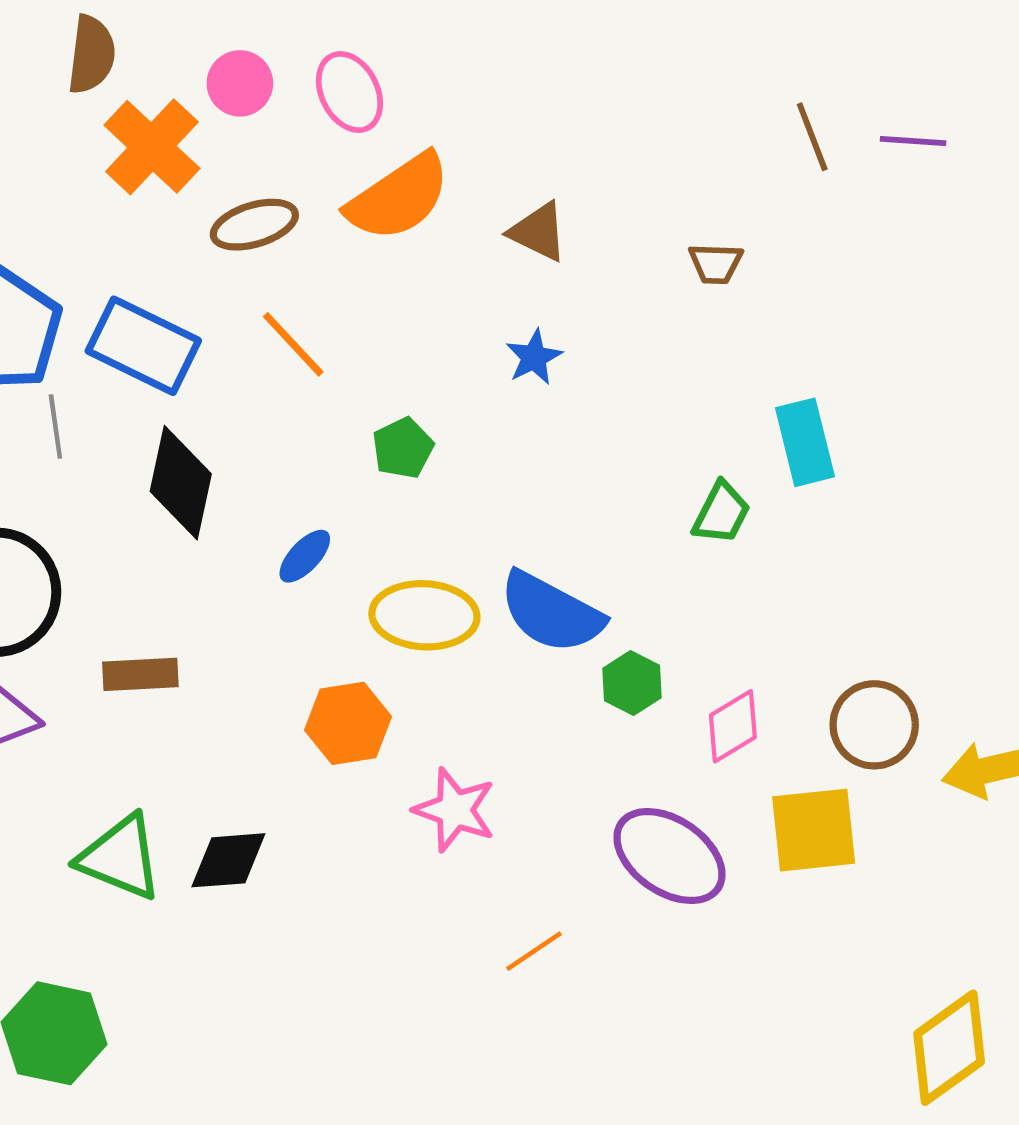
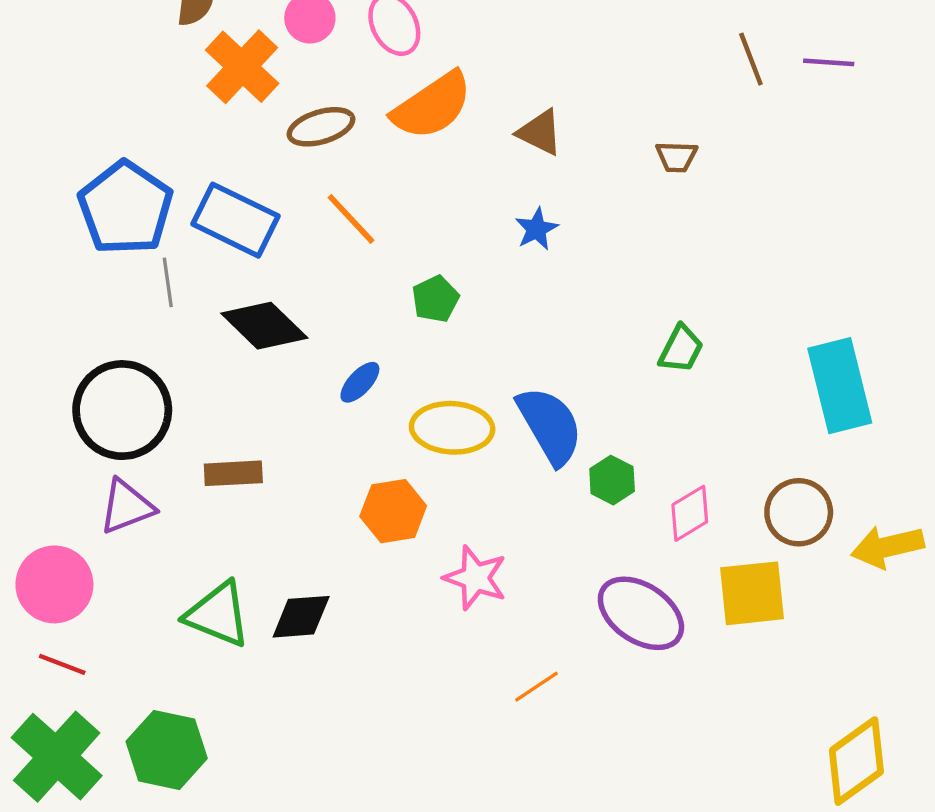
cyan rectangle: (805, 442) -> (840, 386), moved, size x1.4
black diamond: (181, 483) -> (264, 326), turned -58
blue semicircle: (551, 612) -> (550, 426), turned -148

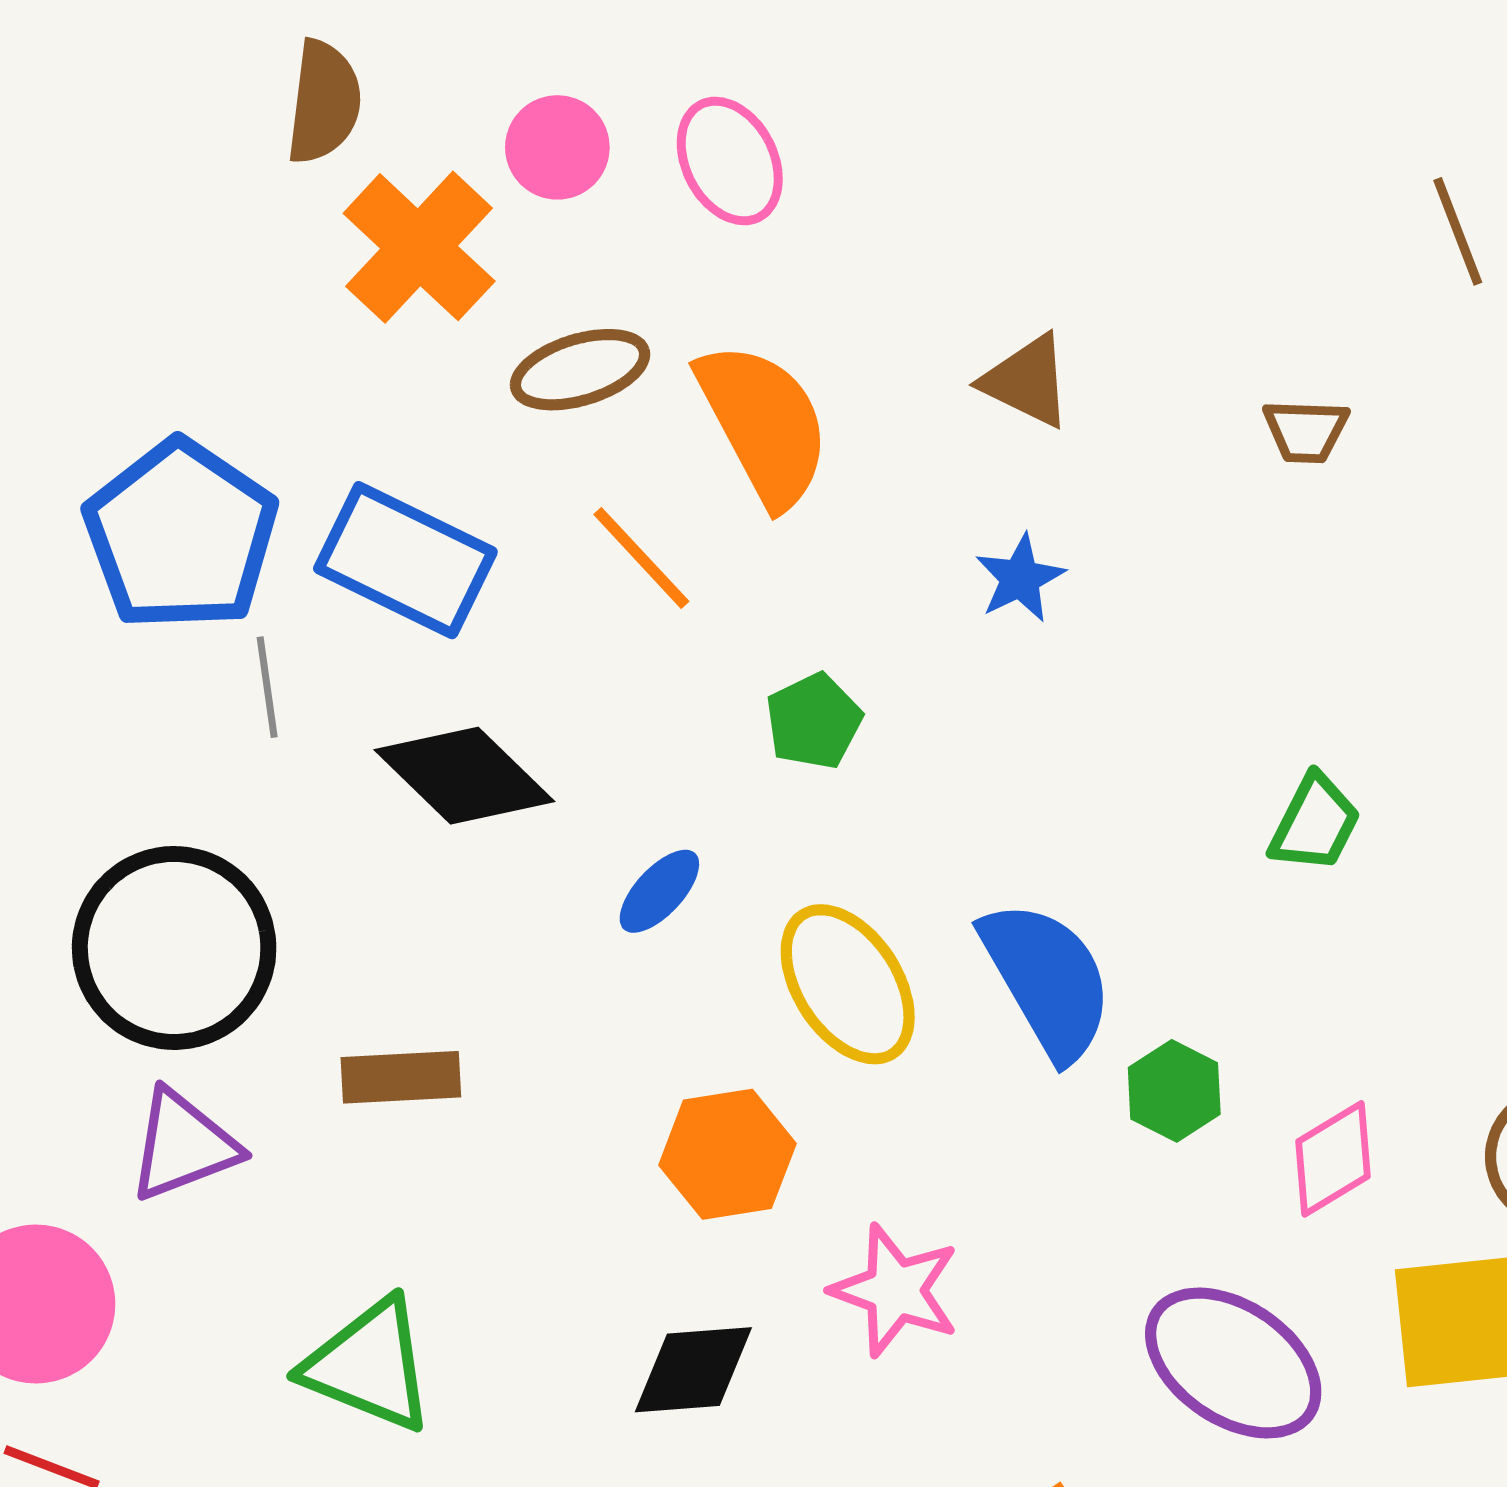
orange semicircle: (432, 106) -> (764, 424), moved, turned -84
yellow ellipse: (452, 428) -> (848, 984), turned 54
black diamond: (301, 617) -> (693, 1370), moved

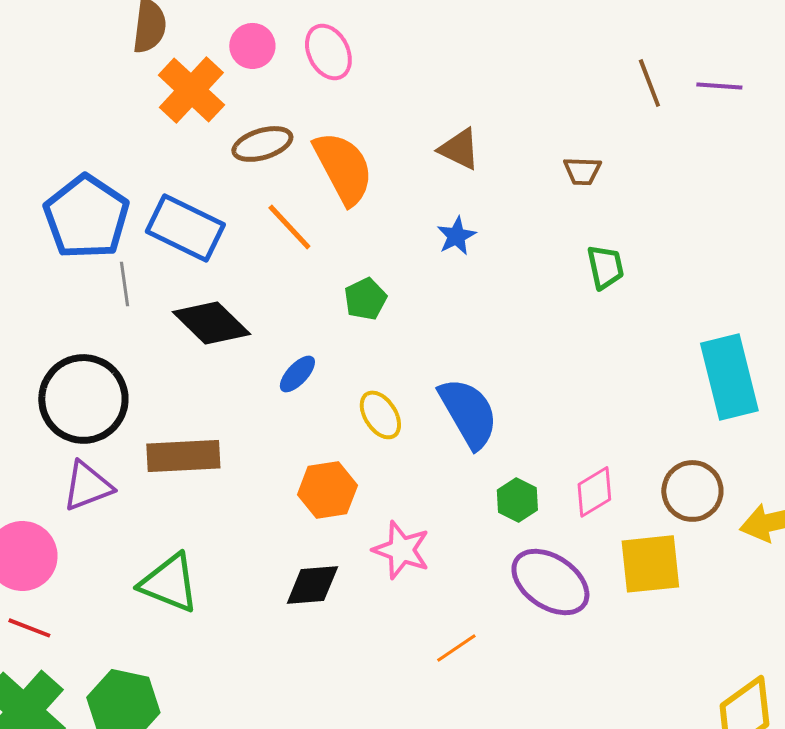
green trapezoid: (1315, 823) -> (605, 267), moved, turned -39
yellow ellipse: (848, 984) -> (380, 415), size x0.7
brown rectangle: (401, 1077) -> (183, 456), size x1.4
green hexagon: (1174, 1091) -> (517, 500), moved

